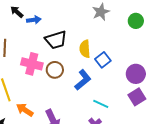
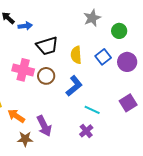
green circle: (136, 21) -> (119, 31), moved
blue square: (103, 60) -> (103, 57), moved
purple circle: (136, 74) -> (127, 62), moved

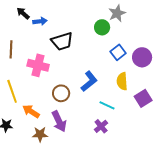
gray star: (92, 18) -> (117, 13), moved
green circle: (119, 31) -> (102, 27), moved
yellow semicircle: (76, 55) -> (122, 81), moved
brown circle: (46, 76) -> (61, 93), moved

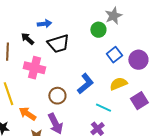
black arrow: (23, 13) -> (27, 39), moved
blue arrow: (40, 21) -> (44, 24), moved
yellow semicircle: (122, 81) -> (118, 84), turned 72

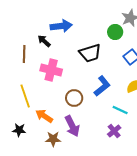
blue arrow: (44, 24) -> (61, 26), size x1.5
black trapezoid: (58, 44) -> (90, 53), moved

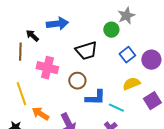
black arrow: (44, 41) -> (32, 36), moved
blue L-shape: (102, 86) -> (95, 98), moved, turned 40
brown circle: (74, 98) -> (77, 81), moved

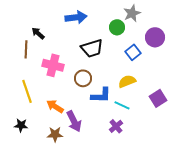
blue arrow: (57, 24) -> (76, 17), moved
purple circle: (151, 60) -> (155, 37), moved
yellow semicircle: (131, 84) -> (127, 81), moved
orange arrow: (40, 114) -> (55, 106), moved

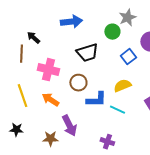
orange arrow: (55, 106) -> (50, 100), moved
purple cross: (116, 126) -> (107, 142), moved, turned -32

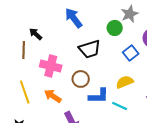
blue arrow: (71, 22) -> (74, 18), turned -120

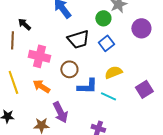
blue square: (131, 53) -> (106, 43), moved

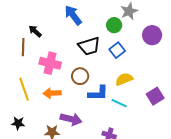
orange arrow: (41, 86) -> (52, 93), turned -36
purple arrow: (60, 112) -> (71, 119), turned -50

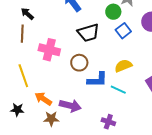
black arrow: (35, 31) -> (27, 14), moved
blue square: (117, 50) -> (123, 31), moved
orange arrow: (52, 93) -> (43, 99), moved, turned 36

